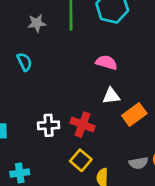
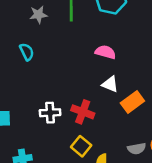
white triangle: (111, 96) -> (110, 84), turned 30

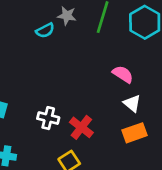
cyan semicircle: (27, 52) -> (45, 30), moved, turned 72
white triangle: (110, 84) -> (132, 103), moved

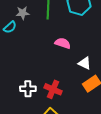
pink semicircle: (123, 74) -> (63, 43), moved

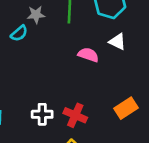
white triangle: (85, 63) -> (117, 42), moved

